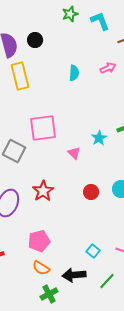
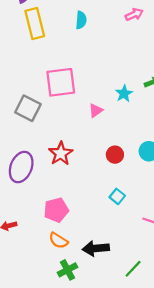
cyan semicircle: (74, 73) -> (81, 20), moved
pink triangle: (74, 153) -> (96, 111), turned 40
cyan square: (93, 251) -> (117, 196), moved
green line: (107, 281) -> (133, 269), moved

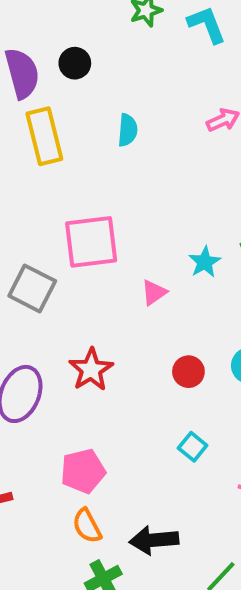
orange semicircle: (58, 240) -> (87, 526), turned 30

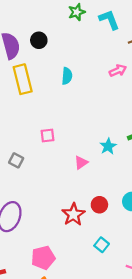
pink square: (91, 242) -> (47, 135), size x0.5
gray square: (32, 288) -> (16, 160), size x0.6
red star: (91, 370) -> (73, 214), moved

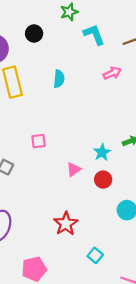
cyan L-shape: (109, 20) -> (94, 35), moved
black circle: (39, 40) -> (34, 33), moved
red circle: (99, 205) -> (103, 180), moved

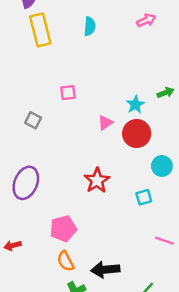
red circle: (103, 180) -> (137, 134), size x1.5
cyan square: (95, 255) -> (144, 197), moved, turned 35

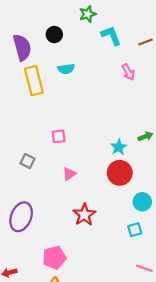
pink arrow: (146, 20) -> (128, 72), turned 84
cyan semicircle: (90, 26) -> (66, 69), moved, turned 77
pink triangle: (105, 123) -> (69, 174), moved
cyan square: (144, 197) -> (135, 230), moved

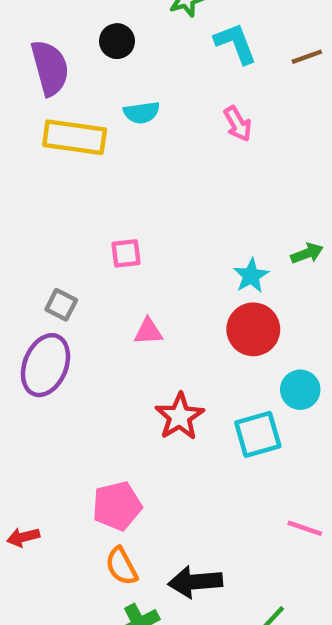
pink arrow: (128, 72) -> (238, 124), moved
yellow rectangle: (34, 81) -> (75, 137), turned -68
pink triangle: (69, 174) -> (148, 332), turned 32
purple ellipse: (21, 217) -> (45, 365), moved
cyan square: (135, 230) -> (258, 434), moved, size x1.5

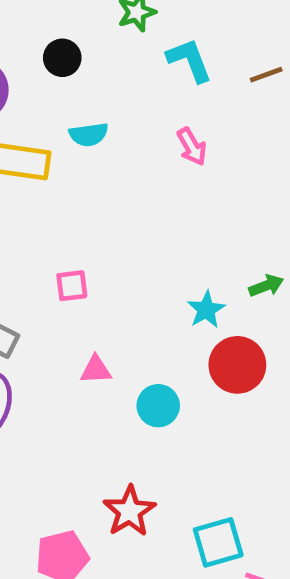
red circle: (253, 329) -> (237, 365), moved
cyan circle: (300, 390) -> (158, 406), moved
red star: (180, 416) -> (129, 511), moved
cyan square: (258, 434) -> (218, 542), moved

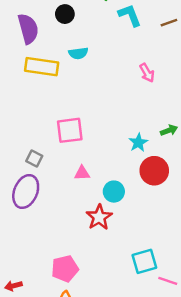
pink arrow: (192, 147) -> (147, 73), moved
pink square: (72, 286) -> (70, 130), size x1.6
red star: (129, 511) -> (99, 217), moved

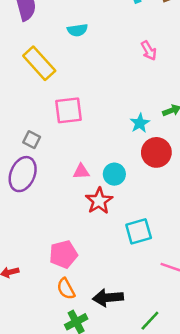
yellow rectangle: (42, 67) -> (39, 63), moved, turned 40
pink triangle: (82, 173) -> (81, 172), moved
cyan square: (144, 261) -> (139, 231), moved

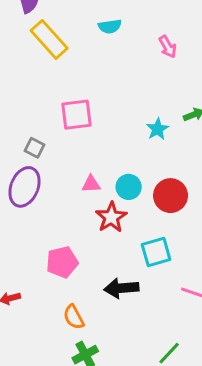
cyan semicircle: (77, 30) -> (110, 26), moved
yellow rectangle: (39, 63) -> (49, 39), moved
red circle: (156, 152) -> (171, 196), moved
pink pentagon: (63, 254) -> (62, 262), moved
black arrow: (108, 298) -> (121, 288), moved

